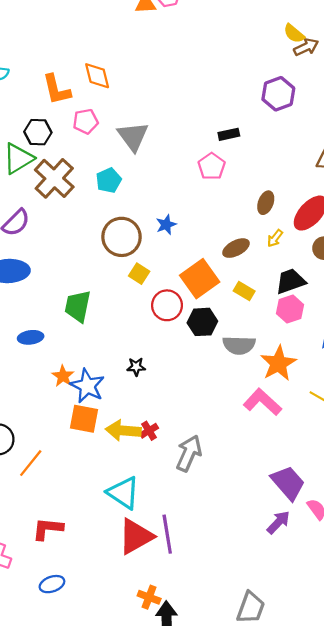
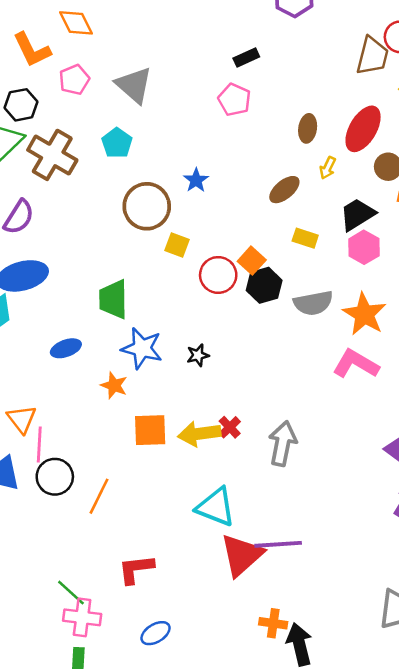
orange square: (200, 279) -> (252, 261), moved, size x0.6
blue star: (87, 386) -> (142, 348), moved
purple line: (167, 534) -> (278, 544), turned -72

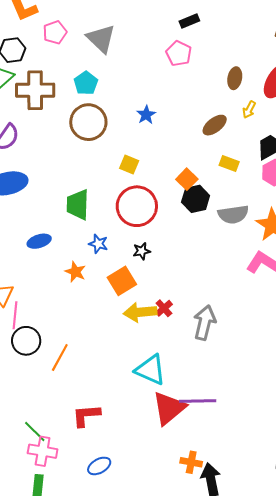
brown cross: (52, 155) -> (35, 90), turned -33
brown circle: (147, 206) -> (88, 122), moved
red circle: (218, 275) -> (137, 206), moved, size x1.4
blue star: (142, 348) -> (98, 244), size x0.6
orange square: (150, 430) -> (122, 281), moved, turned -32

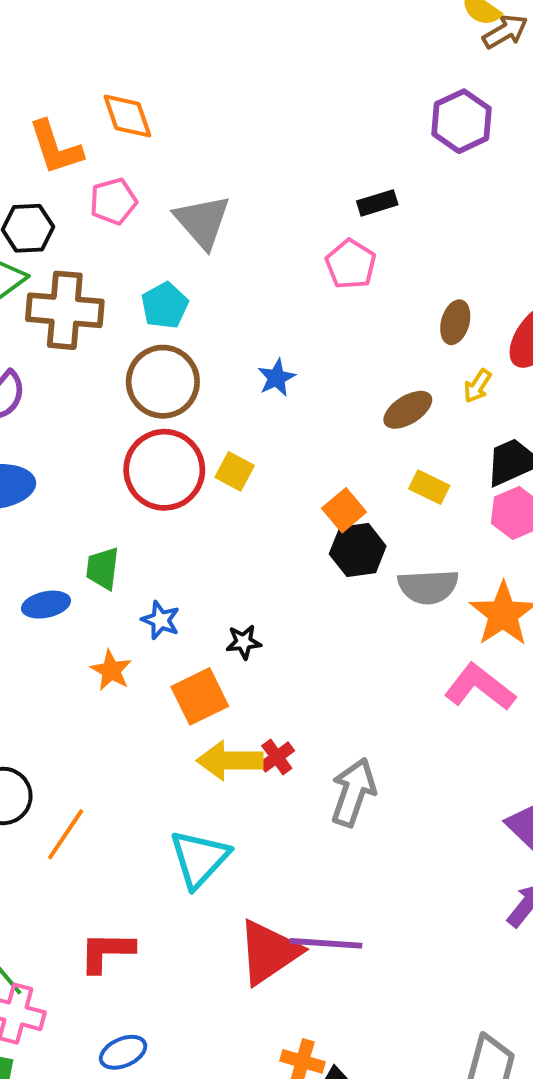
green trapezoid: (78, 205) -> (103, 568), moved, size x0.7
red circle: (137, 206) -> (164, 470), moved
cyan triangle: (150, 370) -> (199, 859), moved, turned 44

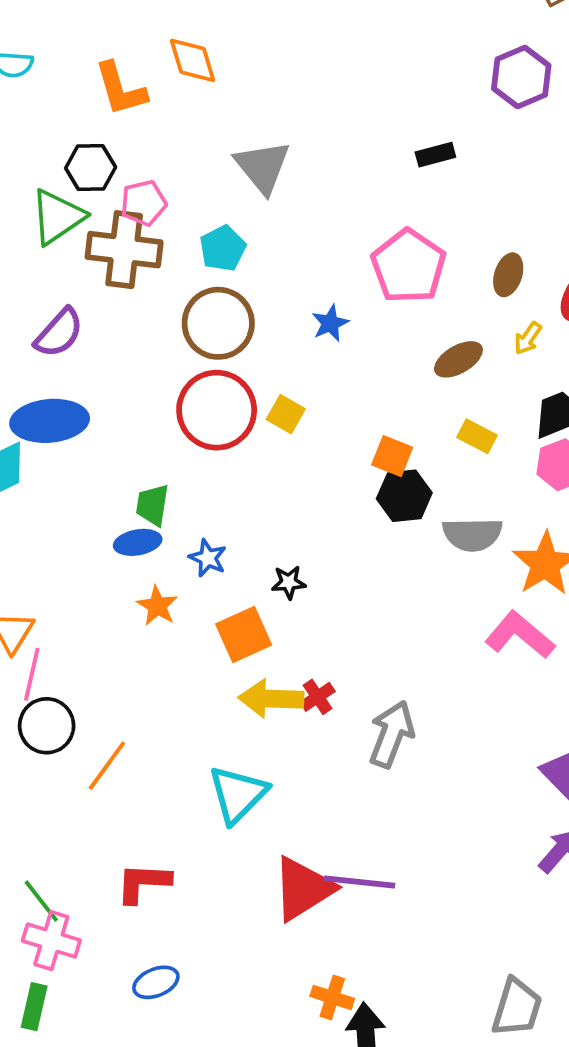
pink pentagon: (113, 201) -> (144, 203), moved
pink pentagon: (351, 264) -> (409, 266), moved, size x1.5
orange square: (344, 510) -> (392, 456), turned -30
blue ellipse: (46, 605) -> (138, 542), moved

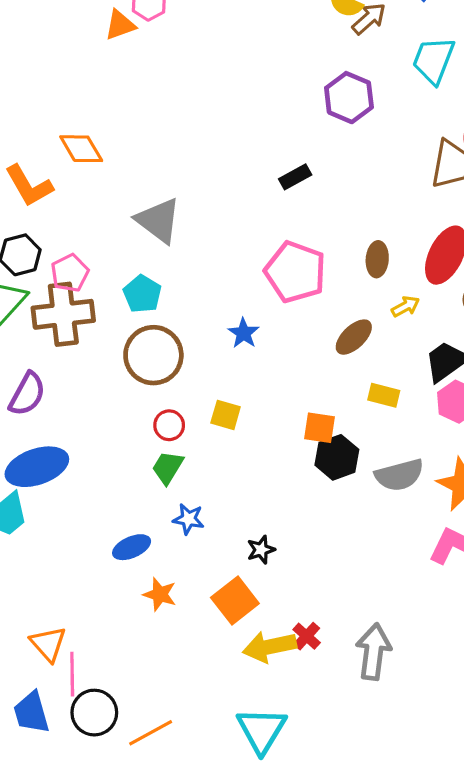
yellow arrow: (528, 338) -> (405, 306), turned -140
red circle: (217, 410) -> (169, 425), size x0.5
green trapezoid: (152, 505) -> (168, 467), moved, turned 36
blue star: (208, 558) -> (188, 519), moved
orange line: (107, 766) -> (151, 733), turned 39

